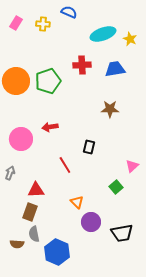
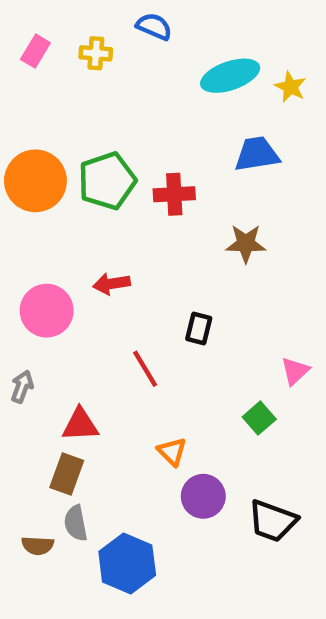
red cross: (82, 65) -> (174, 194), moved
black trapezoid: (122, 233) -> (273, 521), turned 30

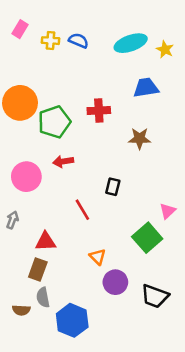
blue semicircle: (154, 26) -> (78, 41), moved
yellow cross: (96, 53) -> (51, 41), moved
green pentagon: (107, 181) -> (54, 122), moved
green square: (259, 418) -> (147, 238), size x1.6

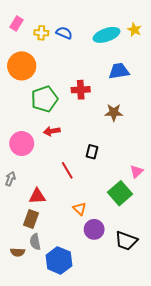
yellow star: (165, 49) -> (134, 30), moved
orange circle: (20, 103) -> (22, 66), moved

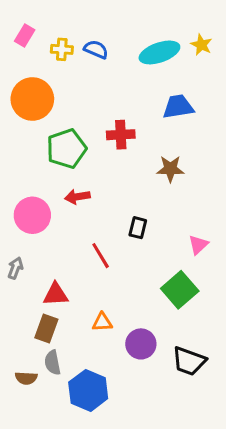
pink triangle: (137, 171) -> (198, 245), moved
orange triangle: (80, 209) -> (102, 322), moved, turned -48

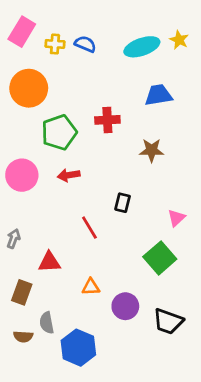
pink rectangle: (25, 35) -> (22, 32), size x1.5
pink circle: (32, 215) -> (22, 175), moved
brown rectangle: (46, 328) -> (22, 292), moved

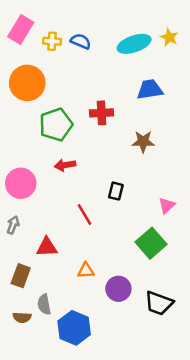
pink circle: (22, 175) -> (21, 183), moved

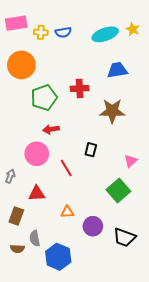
pink rectangle: (21, 30) -> (16, 23), turned 50
blue semicircle: (81, 41) -> (63, 32), turned 147
brown star: (143, 142) -> (112, 111), size x1.4
pink circle: (21, 183) -> (37, 154), moved

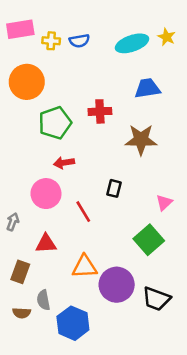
orange triangle: (67, 212) -> (85, 267), size x1.5
purple circle: (93, 226) -> (117, 285), size x1.4

